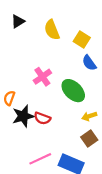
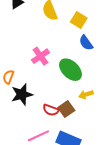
red semicircle: (42, 118) -> (51, 110), moved
brown square: (89, 139) -> (66, 109), moved

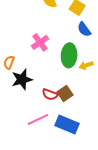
green ellipse: (70, 70) -> (69, 55), turned 50
yellow arrow: (86, 94) -> (86, 65), moved

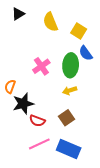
green ellipse: (69, 55) -> (71, 65), moved
yellow arrow: (86, 65) -> (70, 90), moved
red semicircle: (50, 94) -> (37, 121), moved

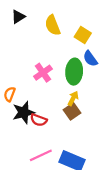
yellow arrow: (70, 90) -> (73, 98), turned 136
brown square: (67, 118) -> (72, 111), moved
red semicircle: (37, 121) -> (39, 120), moved

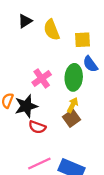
black triangle: (18, 17) -> (25, 21), moved
yellow square: (83, 35) -> (83, 40), turned -35
black star: (24, 112) -> (26, 106), moved

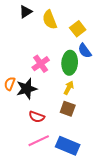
yellow square: (83, 40) -> (78, 29), turned -35
brown square: (71, 118) -> (68, 109), moved, turned -35
red semicircle: (37, 127) -> (37, 117), moved

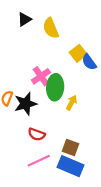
yellow square: (78, 29) -> (78, 53), moved
green ellipse: (70, 63) -> (55, 87), moved
brown square: (68, 109) -> (70, 148), moved

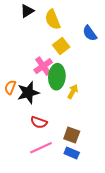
yellow square: (78, 53) -> (61, 46), moved
blue semicircle: (89, 62) -> (90, 33), moved
blue rectangle: (70, 166) -> (72, 153), size x0.6

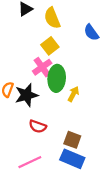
yellow square: (61, 46) -> (50, 46), moved
pink line: (41, 148) -> (30, 162), moved
blue rectangle: (72, 153) -> (72, 159), size x1.5

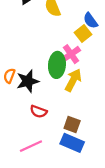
yellow square: (50, 46) -> (83, 34), moved
pink cross: (42, 67) -> (71, 54), moved
yellow arrow: (73, 94) -> (73, 80), size x1.5

